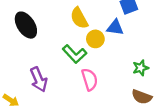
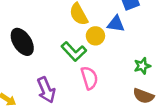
black ellipse: (26, 25) -> (22, 42), moved
purple arrow: (39, 79) -> (46, 90), moved

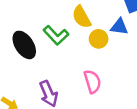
green L-shape: (74, 51) -> (56, 35), moved

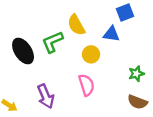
green L-shape: (56, 35) -> (52, 42), turned 110
yellow circle: (99, 39) -> (91, 54), moved

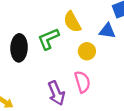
black ellipse: (23, 51) -> (19, 48), turned 35
purple arrow: (46, 96) -> (56, 93), moved

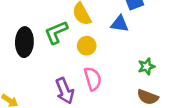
yellow circle: (87, 51) -> (87, 46), moved

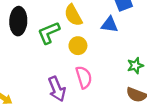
black ellipse: (24, 42) -> (18, 21), moved

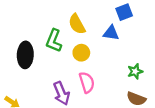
black ellipse: (18, 21) -> (25, 55), moved
green L-shape: (49, 33) -> (54, 41), turned -45

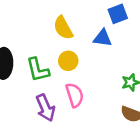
green L-shape: (54, 41) -> (38, 70), moved, turned -35

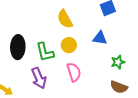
blue triangle: (103, 38) -> (100, 38), moved
purple arrow: (45, 108) -> (39, 78), moved

